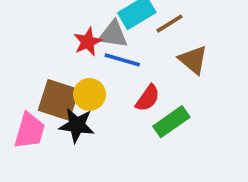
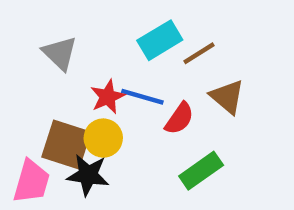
gray triangle: (113, 34) -> (60, 53), moved, turned 36
red star: (88, 42) -> (108, 97), moved
red semicircle: (148, 98) -> (179, 118), moved

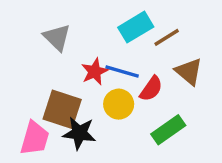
yellow circle: (103, 138) -> (119, 104), moved

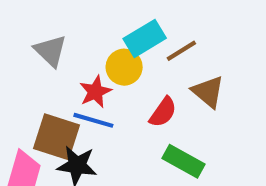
blue line: (122, 72) -> (93, 120), moved
yellow circle: (119, 104) -> (124, 67), moved
green rectangle: (168, 130) -> (183, 161), turned 64

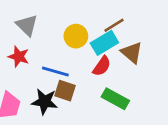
cyan rectangle: (145, 38) -> (104, 43), moved
red star: (95, 92) -> (19, 57), moved, turned -30
brown square: (57, 137) -> (65, 91), moved, size x0.7

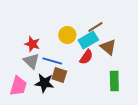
gray triangle: (27, 25) -> (31, 61), moved
red star: (19, 57) -> (32, 44), moved
green rectangle: (115, 99) -> (114, 81), moved, turned 60

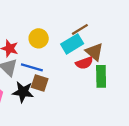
yellow circle: (67, 35) -> (39, 38), moved
red semicircle: (86, 57) -> (84, 63), moved, turned 35
green rectangle: (114, 81) -> (101, 76), moved

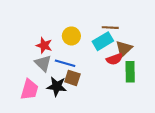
brown line: (80, 29) -> (110, 28), turned 35
brown triangle: (94, 52) -> (124, 49), turned 36

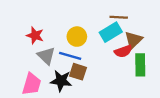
yellow circle: (71, 36) -> (77, 37), moved
red star: (44, 45) -> (35, 35), moved

